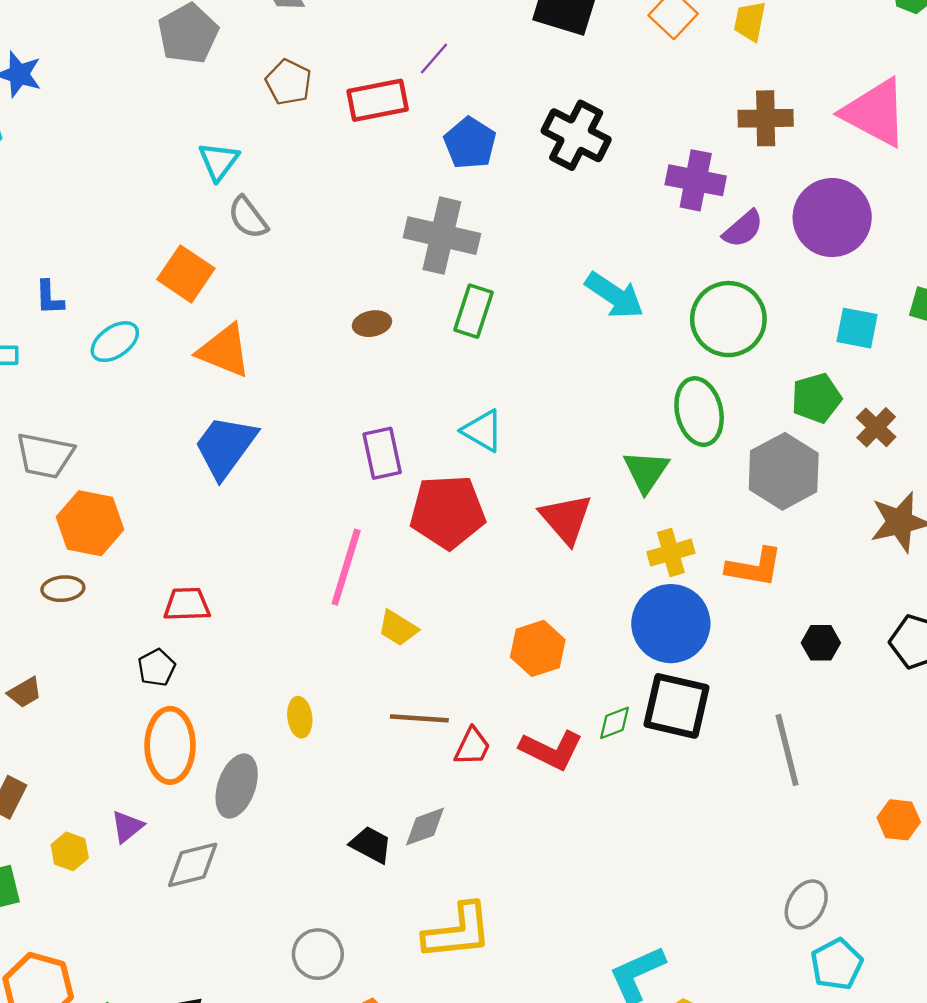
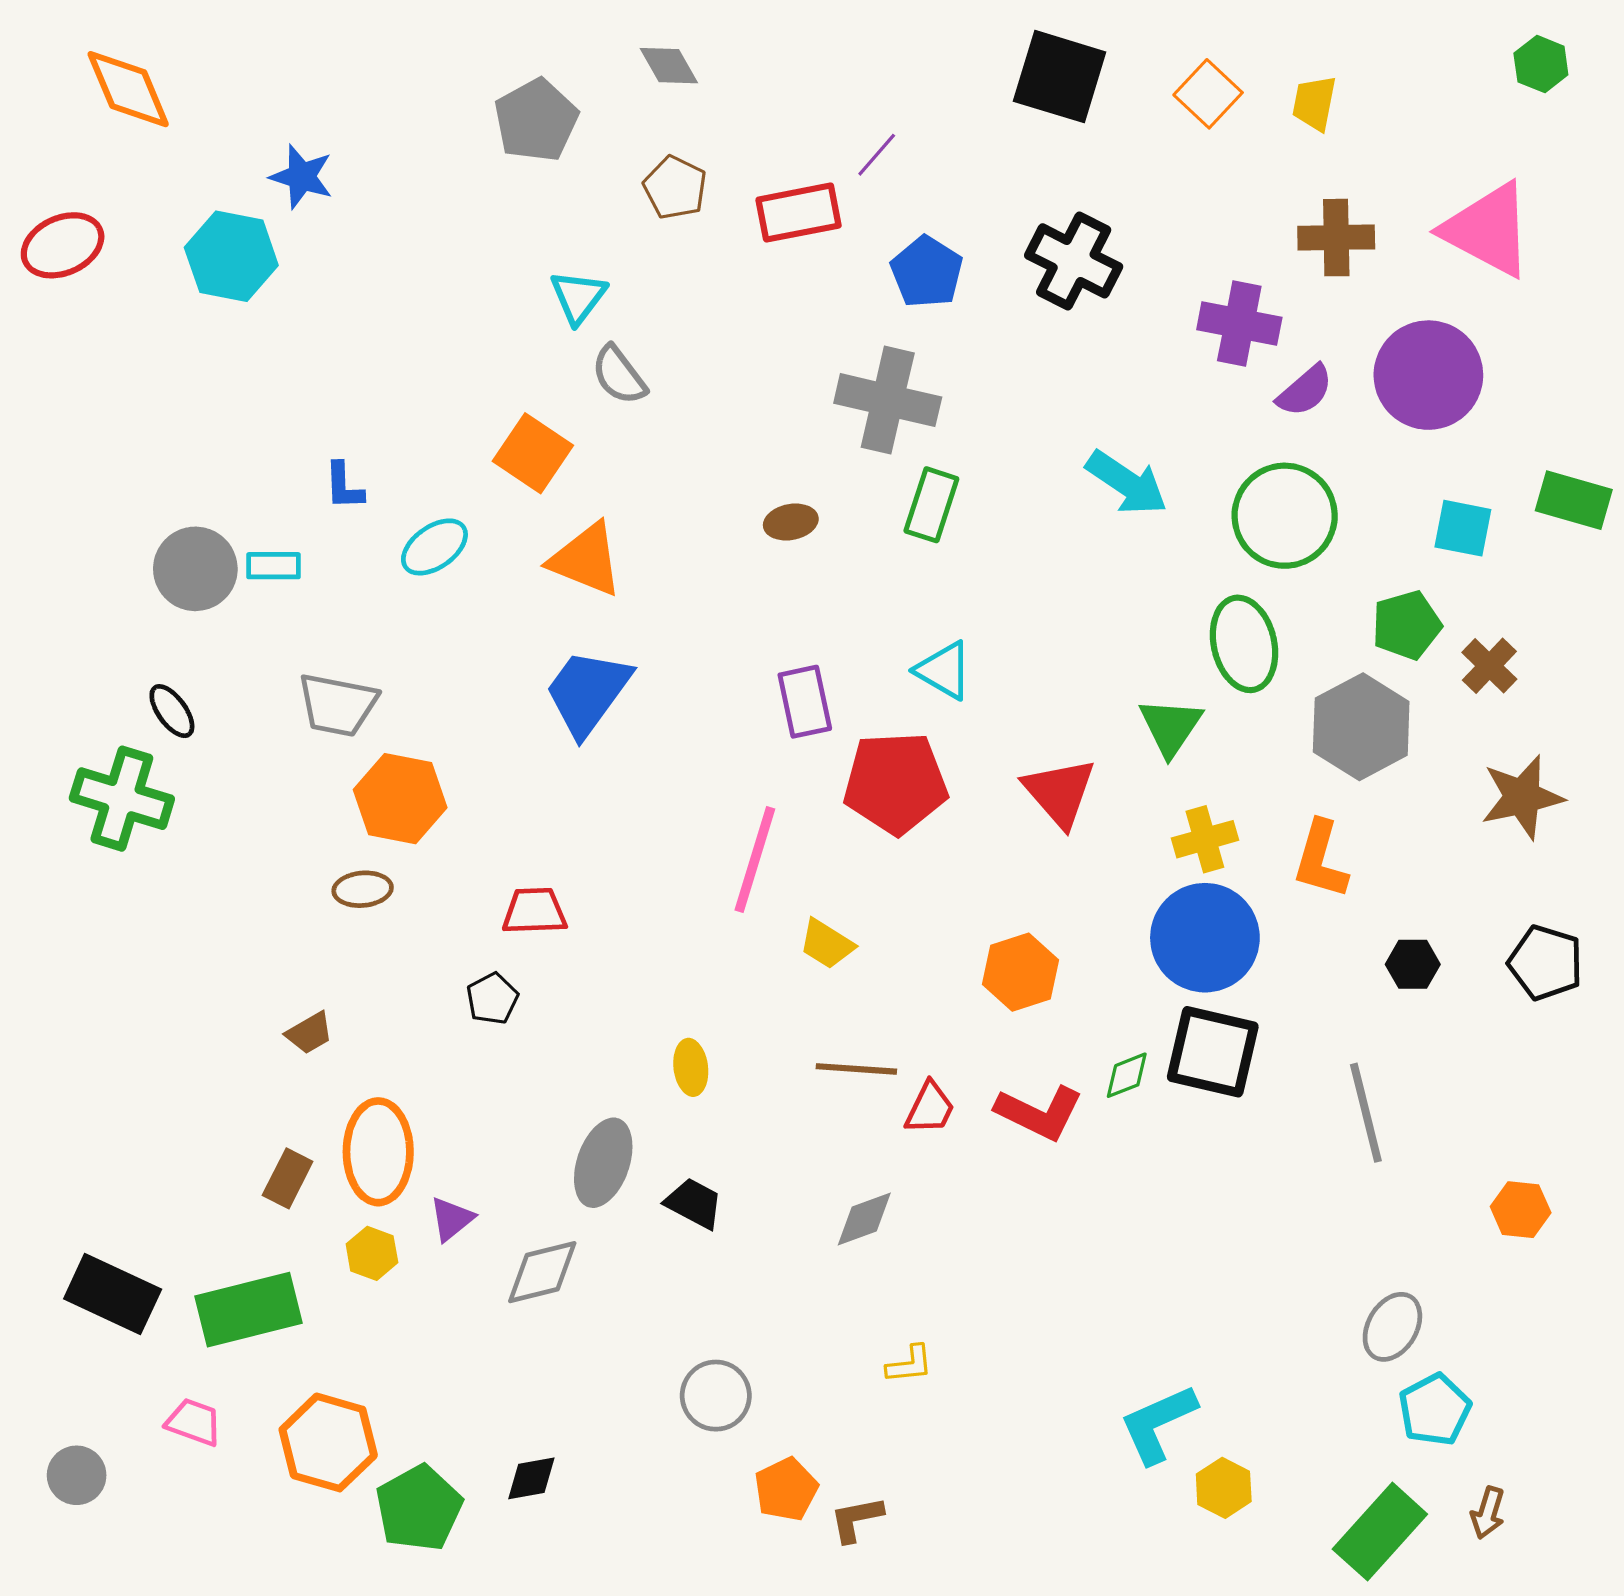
orange L-shape: (754, 567) -> (1321, 860), turned 96
orange ellipse: (170, 745) -> (378, 1152), moved
black trapezoid: (371, 845) -> (694, 1203), moved
yellow L-shape: (458, 932) -> (910, 1364), size x0.5

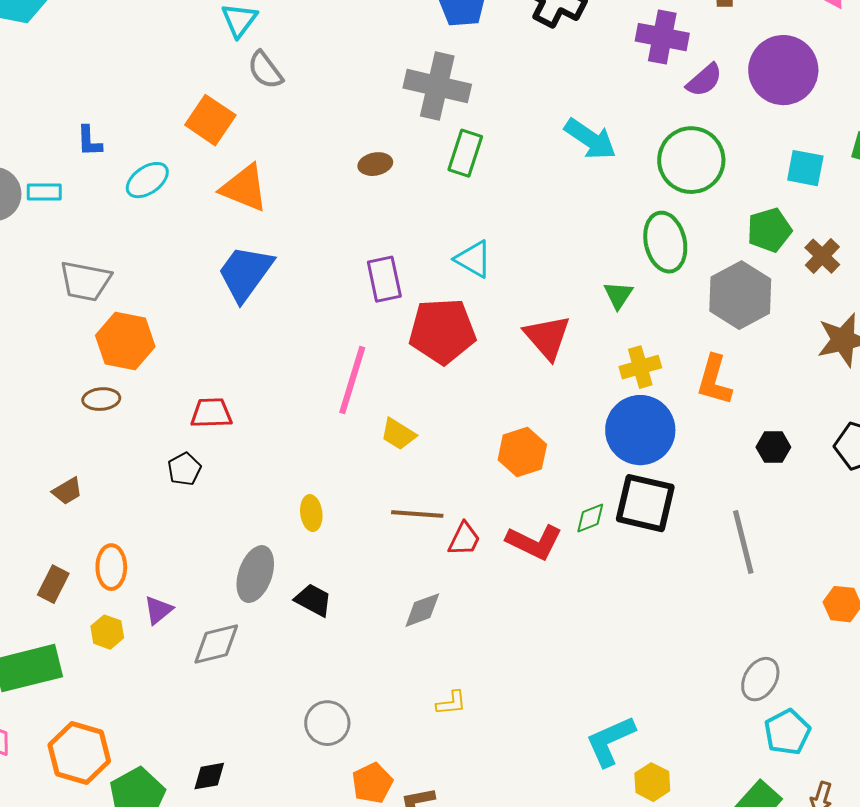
green triangle: (1171, 727) -> (618, 295), size x0.7
orange ellipse: (378, 1152) -> (111, 567), size x0.7

